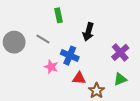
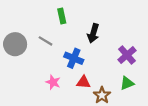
pink star: (51, 67) -> (53, 82), moved

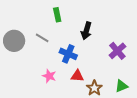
green triangle: (127, 83) -> (121, 86), moved

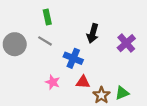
green rectangle: (57, 15) -> (47, 17), moved
purple cross: (117, 51) -> (126, 43), moved
green triangle: (121, 86) -> (122, 93), moved

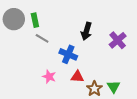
green rectangle: (47, 17) -> (35, 20), moved
gray circle: (15, 44) -> (14, 19), moved
green triangle: (122, 93) -> (114, 87), turned -40

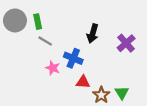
pink star: (49, 77) -> (53, 68), moved

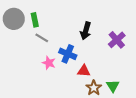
red triangle: (83, 82) -> (84, 71), moved

